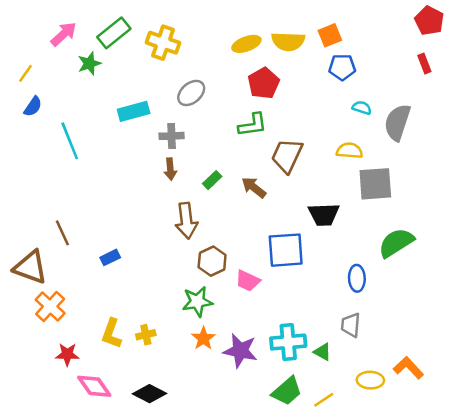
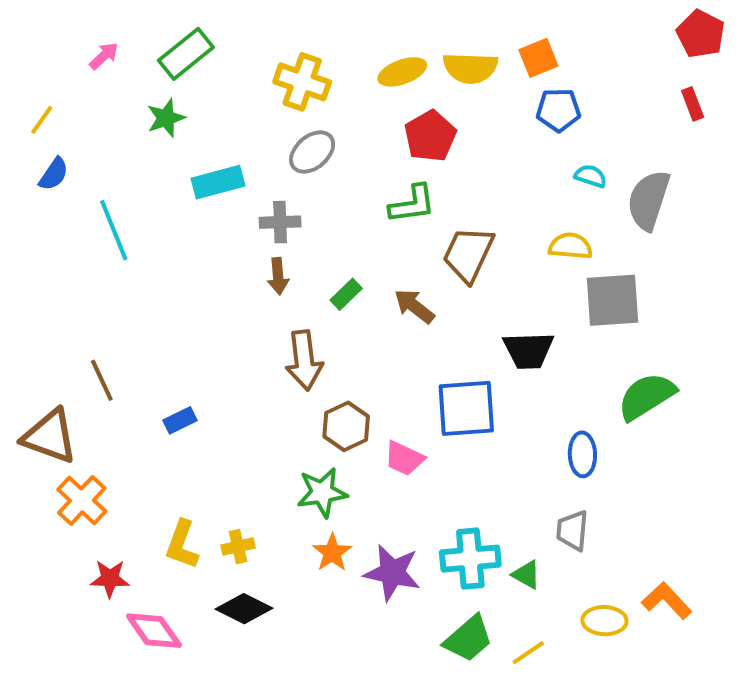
pink arrow: (64, 34) -> (104, 56), size x0.7
yellow cross: (163, 43) -> (302, 82), moved
green star: (89, 64) -> (166, 118), moved
black diamond: (149, 394) -> (244, 609), moved

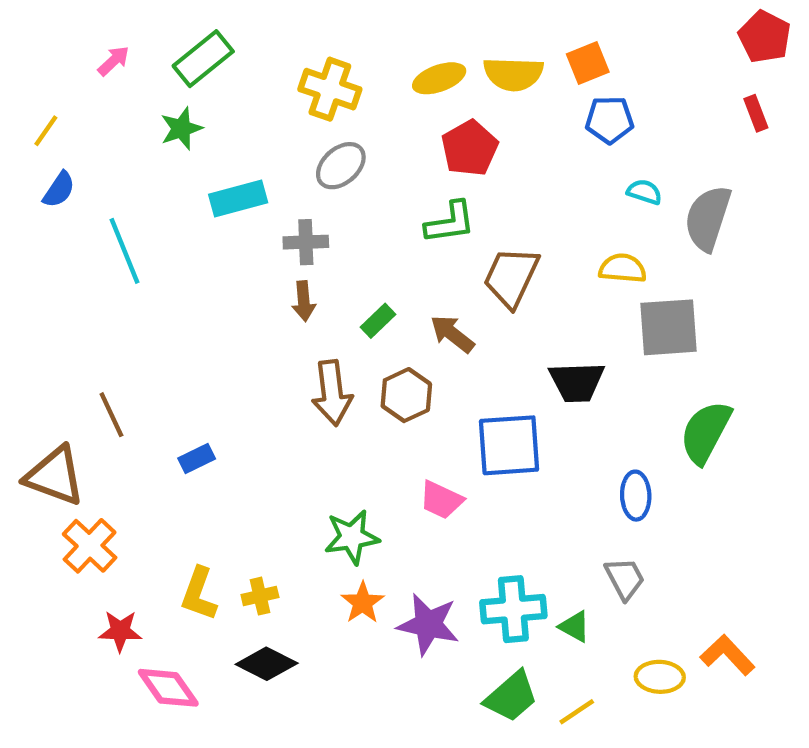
green semicircle: (647, 396) -> (706, 432), turned -30
brown hexagon: (346, 426) -> (406, 395), moved
gray trapezoid: (572, 531) -> (625, 579), turned 147

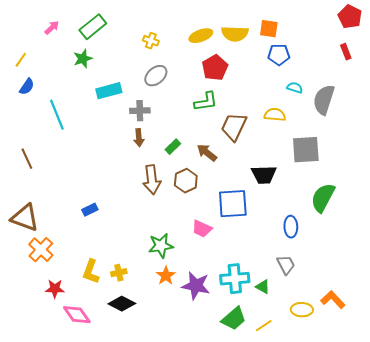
orange square: (588, 63) -> (269, 29), turned 30
yellow cross: (330, 89) -> (151, 41), size x0.6
yellow semicircle: (623, 268) -> (275, 115), moved
brown line: (111, 415) -> (27, 159), moved

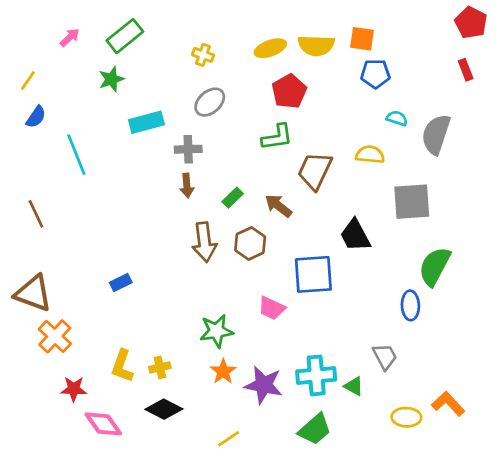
black trapezoid: (264, 175) -> (355, 235), turned 64
blue ellipse: (291, 227) -> (410, 305), moved
yellow line: (264, 326) -> (229, 439), moved

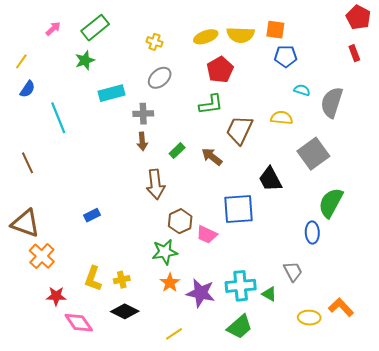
gray square: (412, 202) -> (313, 154), turned -32
brown hexagon: (250, 243) -> (180, 221), moved

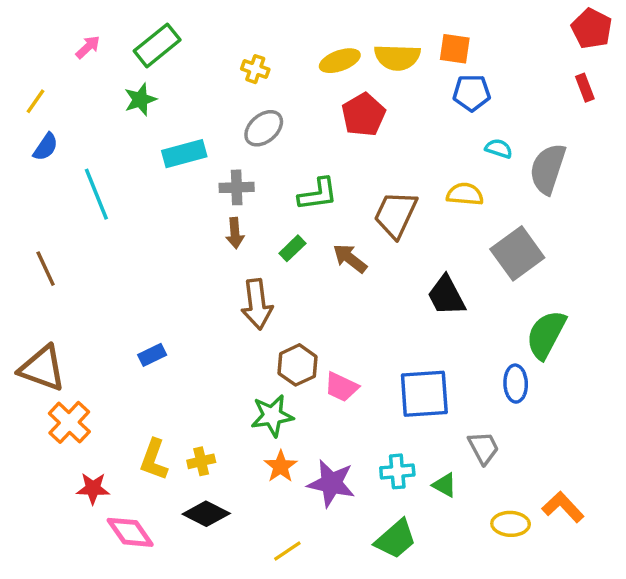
green L-shape: (211, 104) -> (318, 194), moved
blue square: (239, 209) -> (424, 394), moved
cyan cross: (241, 286) -> (397, 471), size x0.7

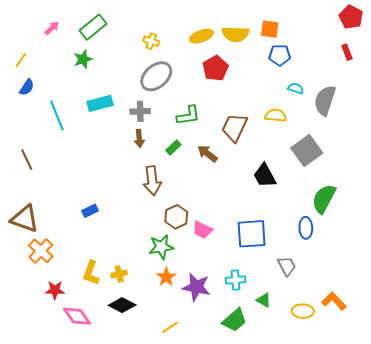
gray ellipse: (264, 128) -> (156, 76), size x1.4
cyan rectangle: (184, 154) -> (100, 103), moved
green triangle: (445, 485) -> (264, 300), moved

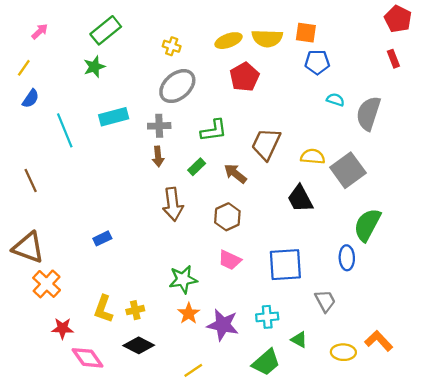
pink arrow: (52, 28) -> (40, 31), moved
yellow semicircle: (276, 115) -> (313, 157), moved
brown hexagon: (176, 217) -> (227, 217), moved

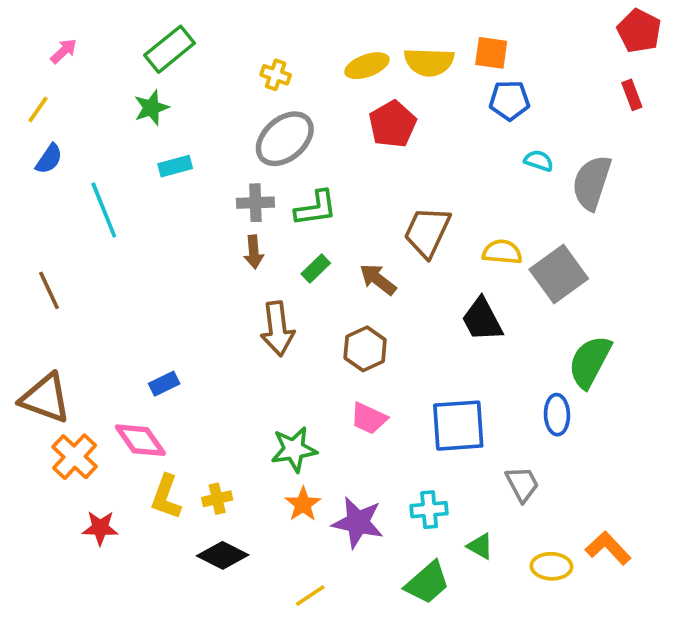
cyan rectangle: (114, 117) -> (175, 166), moved, size x0.7
green L-shape: (214, 130) -> (316, 208), moved
pink diamond: (87, 358) -> (140, 440), moved

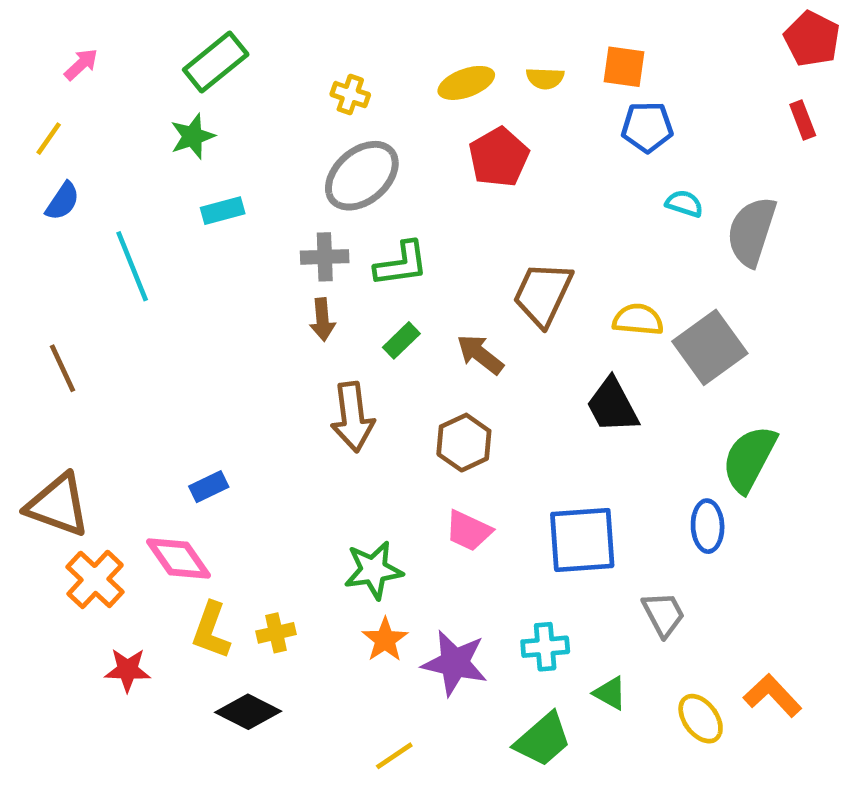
yellow semicircle: (429, 62) -> (545, 78), size x0.6
black diamond: (223, 555) -> (248, 712), moved
yellow ellipse: (551, 566) -> (701, 719), turned 51

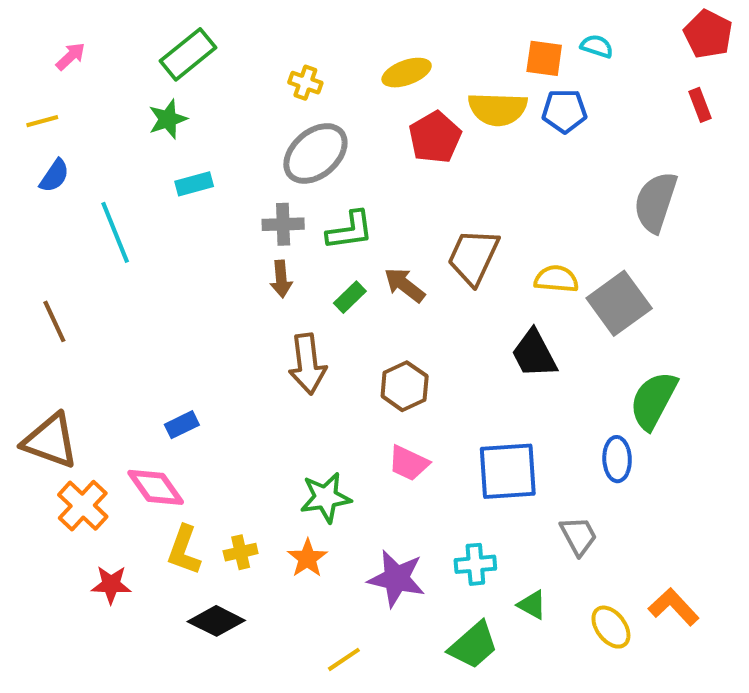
yellow semicircle: (545, 78) -> (498, 109), moved, size x1.8
yellow line: (49, 139) -> (42, 121), turned 40
cyan semicircle: (684, 204) -> (597, 46), moved
brown arrow: (480, 354) -> (405, 285), moved
orange star: (385, 640) -> (307, 558), moved

